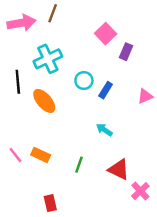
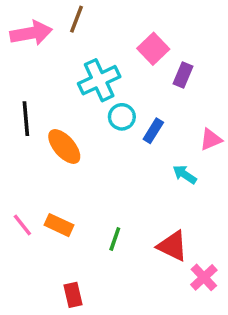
cyan cross: (48, 59) -> (99, 80), moved
cyan arrow: (104, 130) -> (185, 174), moved

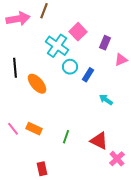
pink square: (153, 49) -> (78, 32), moved
cyan cross: (99, 80) -> (57, 46), turned -30
pink triangle: (211, 140) -> (121, 60), moved

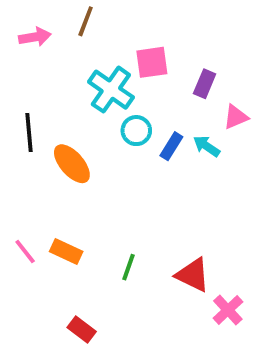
pink arrow: (18, 19) -> (35, 37), size x0.7
pink square: (78, 32) -> (152, 62), turned 36
cyan arrow: (106, 100) -> (206, 146), moved
red rectangle: (42, 169) -> (82, 330), turned -40

